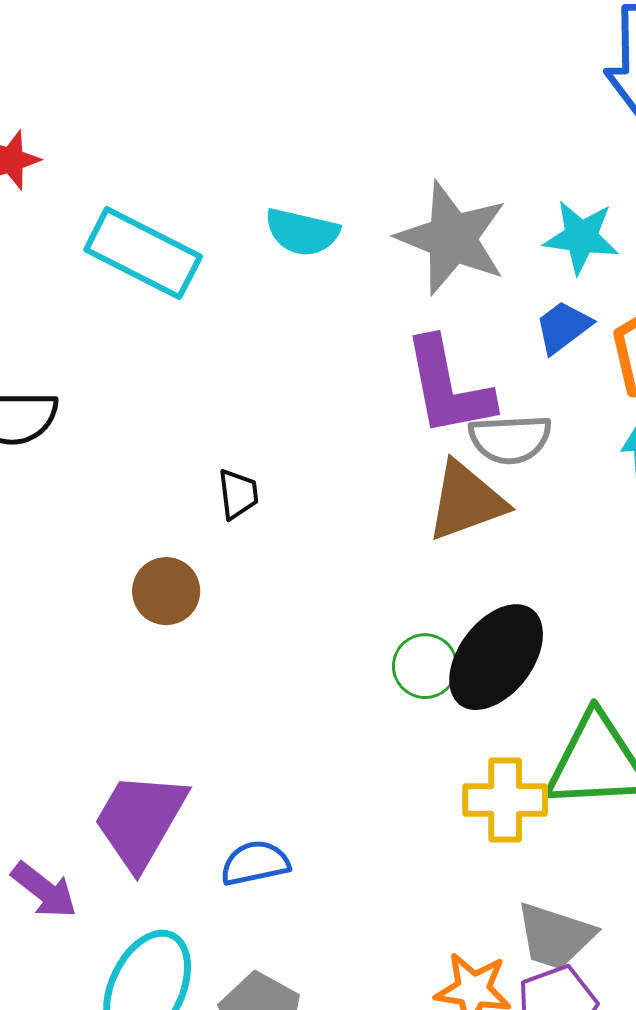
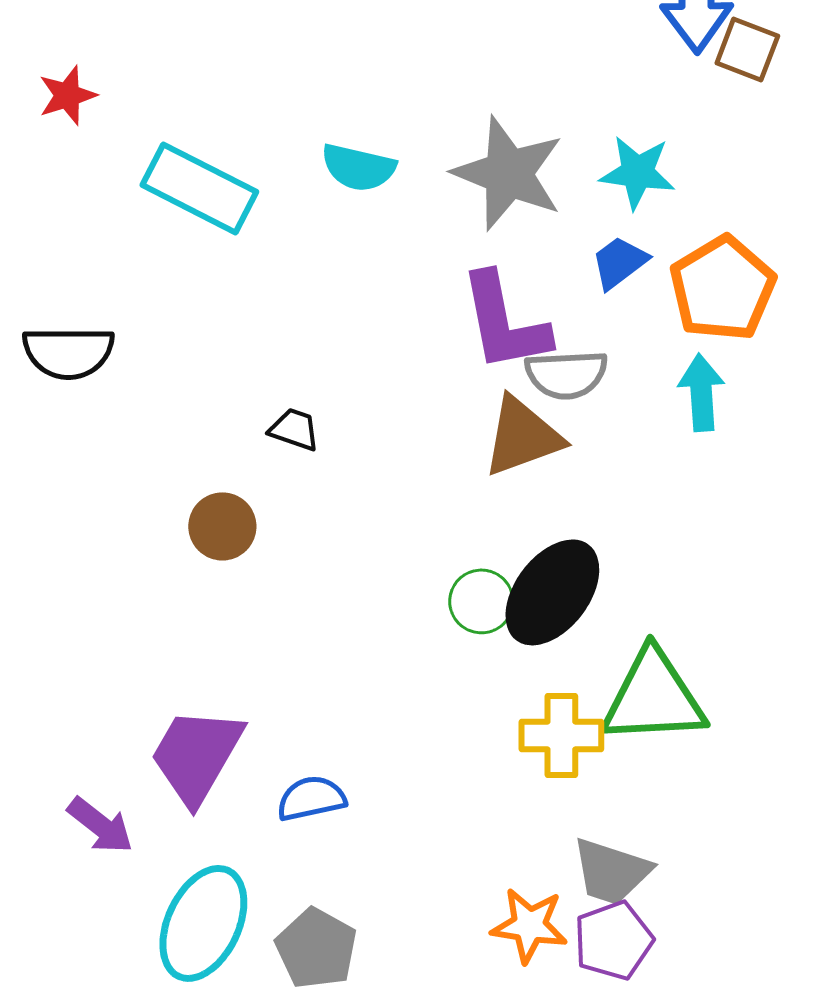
black trapezoid: (238, 494) -> (294, 429), turned -64

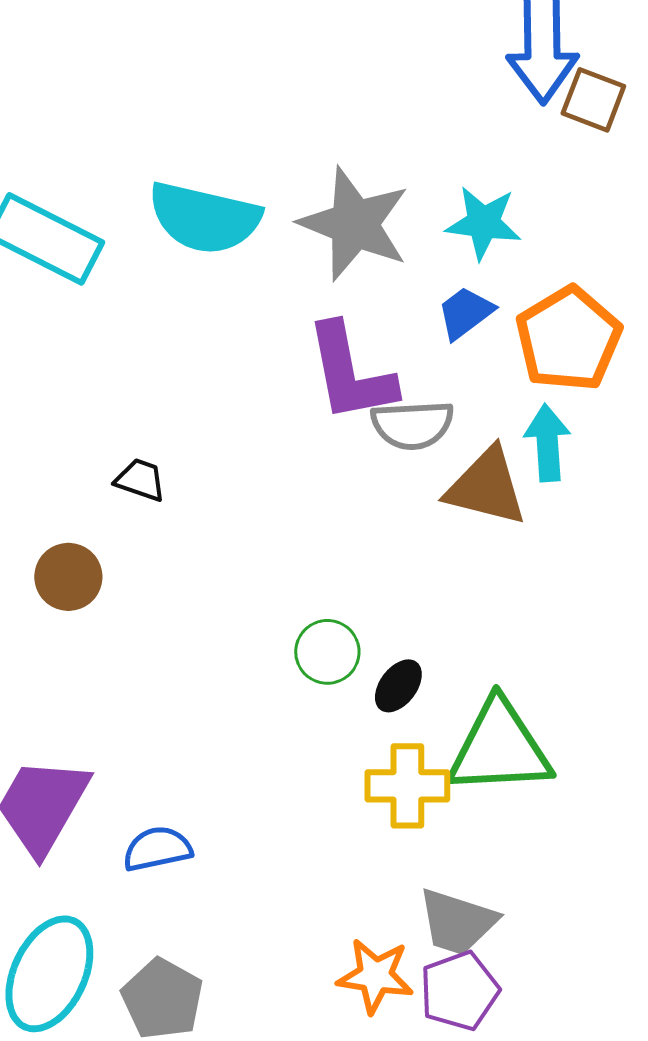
cyan semicircle: (358, 167) -> (204, 218), size x1.5
brown triangle: (522, 436) -> (486, 487), moved, turned 34
black ellipse: (552, 592) -> (398, 686), moved, size x0.5

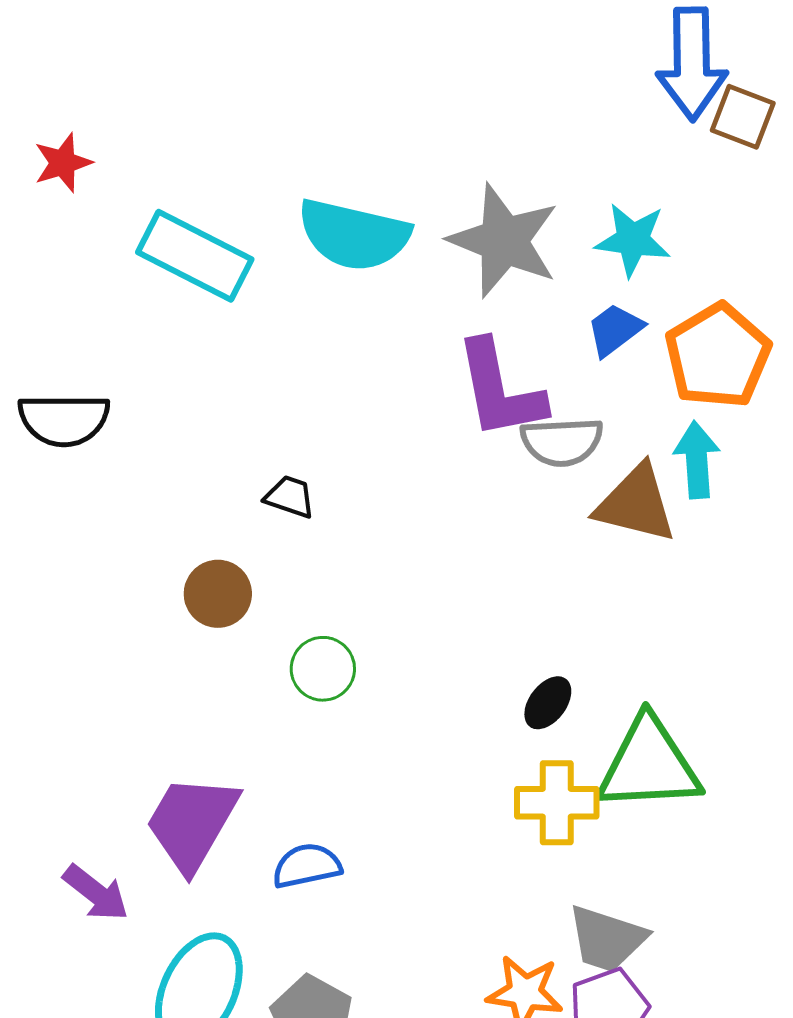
green circle: (327, 652) -> (323, 669), moved

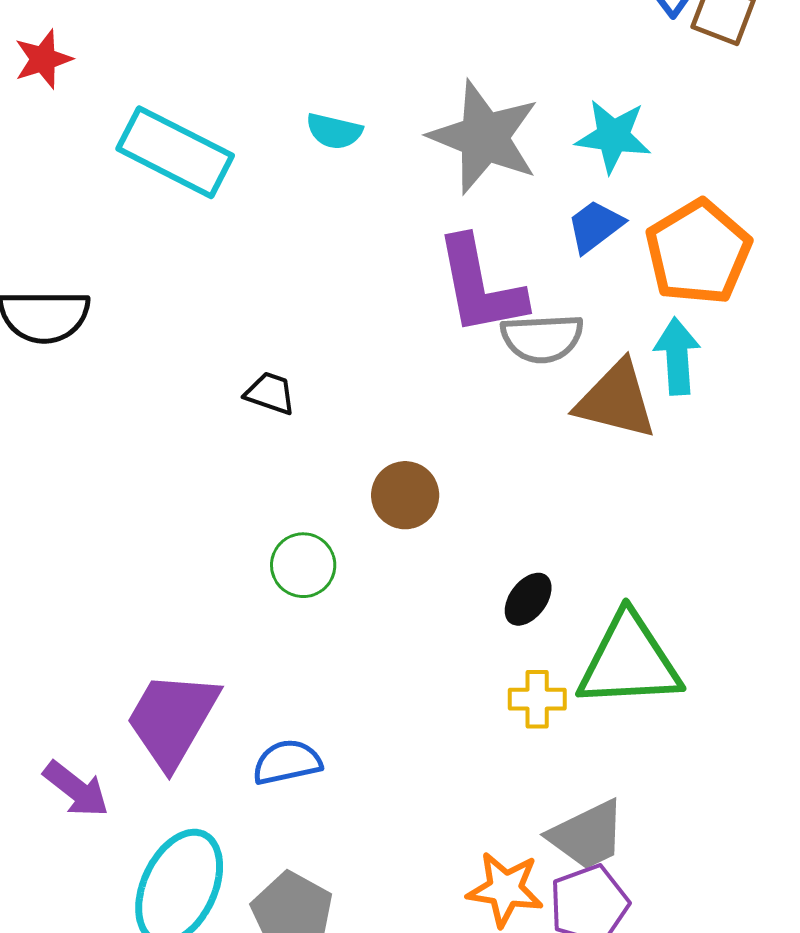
cyan semicircle: (354, 235) -> (334, 131), size x0.5
brown circle: (218, 594) -> (405, 495), moved
yellow cross: (557, 803) -> (537, 699), size x0.7
gray trapezoid: (607, 939) -> (587, 835), turned -44

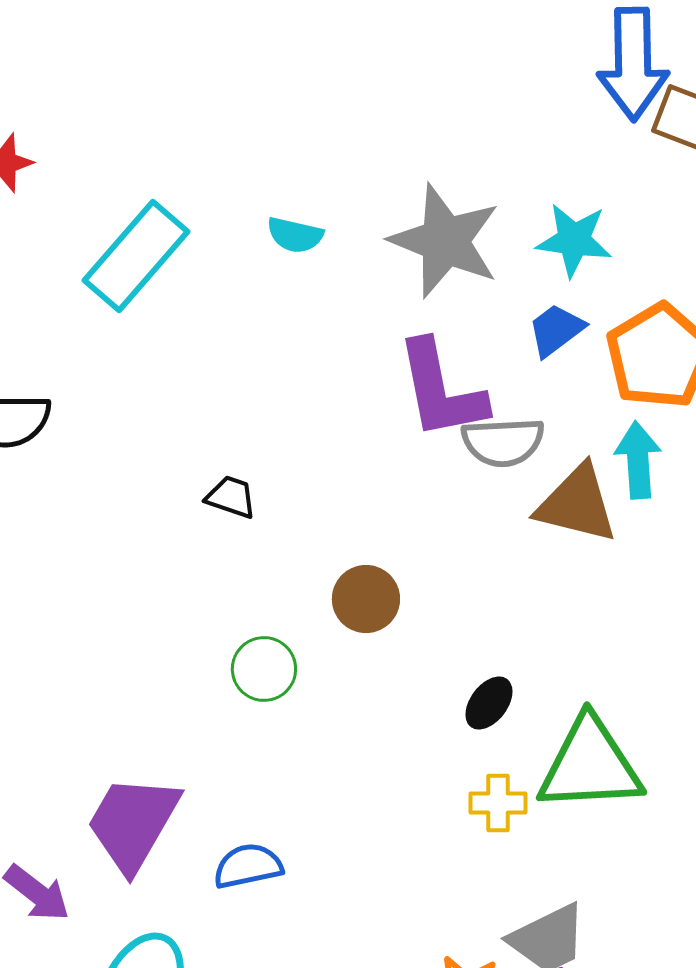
cyan rectangle: (175, 152) -> (136, 256), turned -76

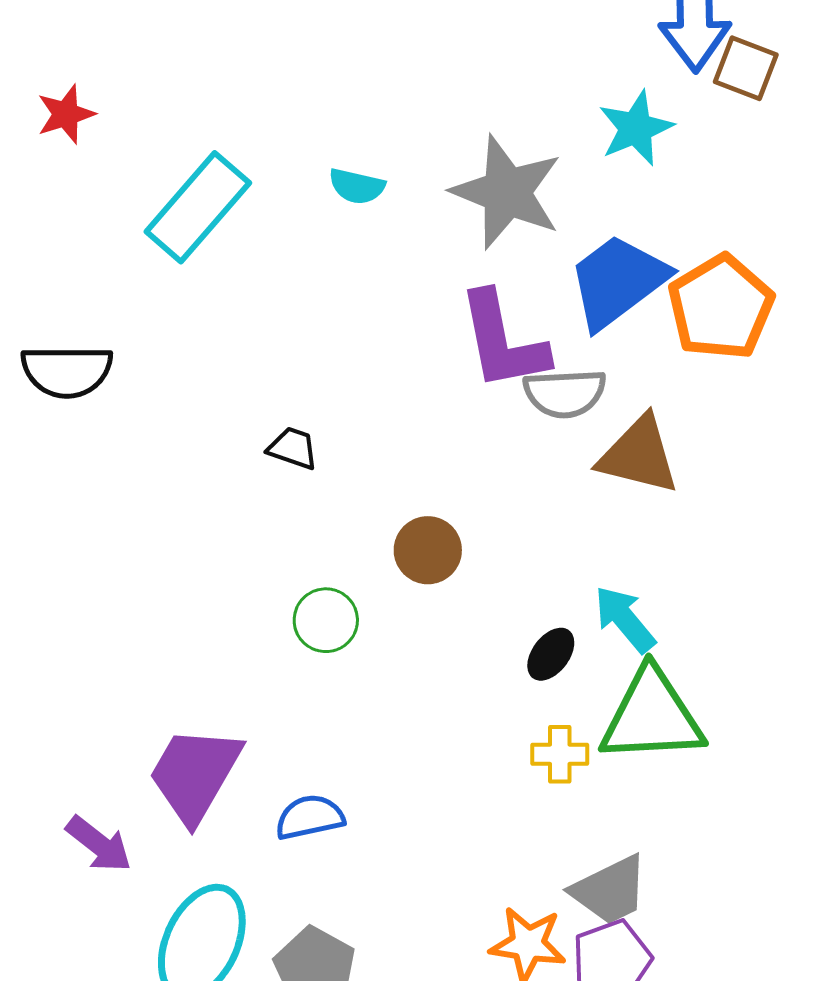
cyan star: (574, 240) -> (636, 128), moved, turned -30
blue trapezoid: (556, 330) -> (618, 281), size x1.8
cyan arrow: (638, 460) -> (625, 619), moved, turned -36

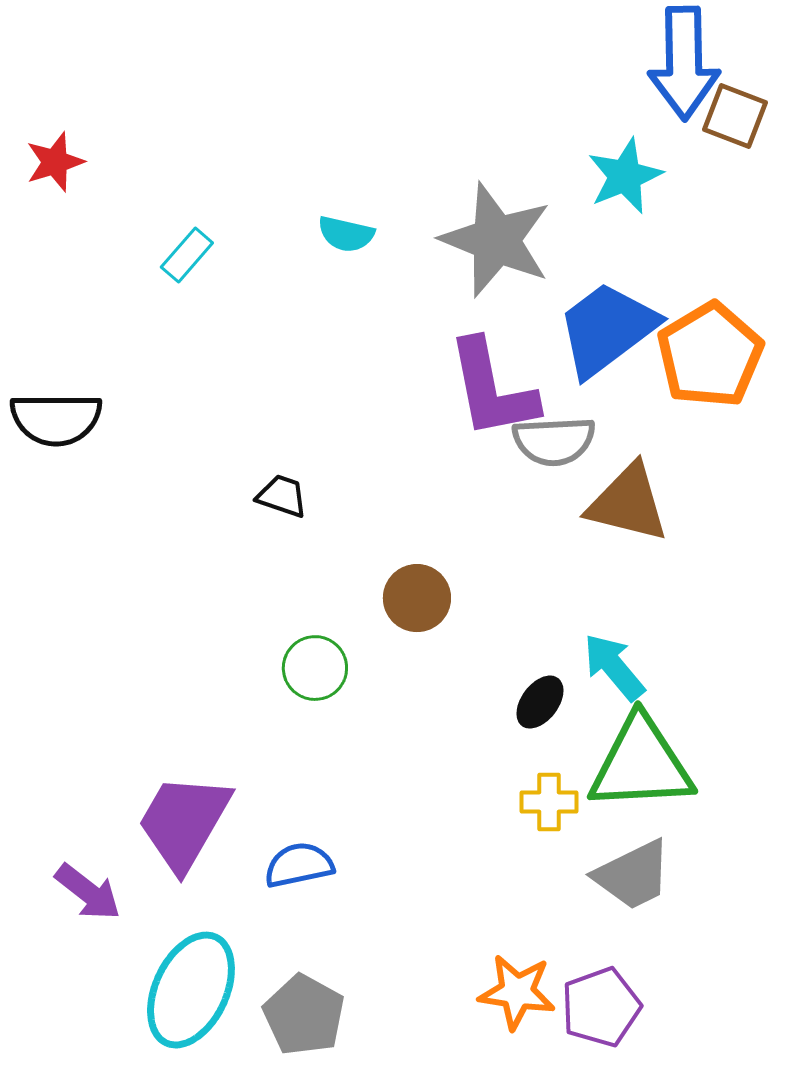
cyan rectangle: (198, 207) -> (187, 255), size x0.5
gray trapezoid: (610, 890) -> (633, 875), moved

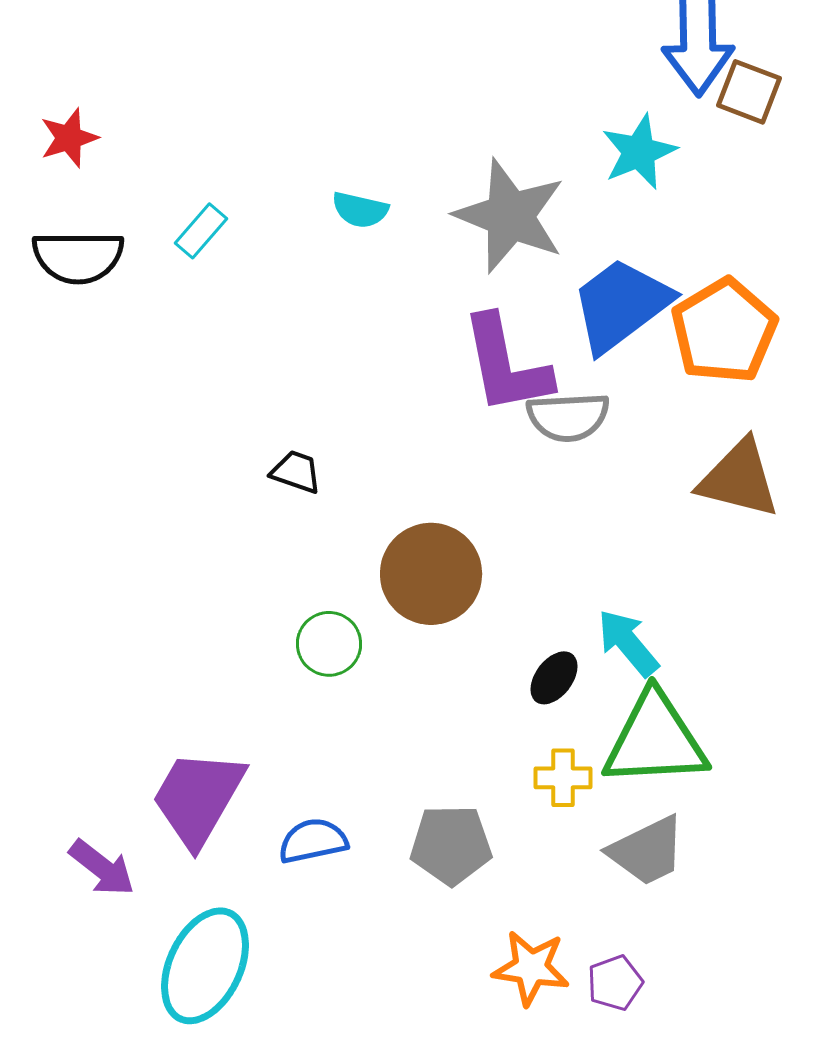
black semicircle: (56, 419) -> (78, 257), moved
brown triangle: (628, 503) -> (739, 479), moved
brown circle: (417, 598) -> (431, 574), size x1.5
purple pentagon: (601, 1007) -> (615, 983), size x0.7
gray pentagon: (304, 1015) -> (451, 845), moved, turned -30

